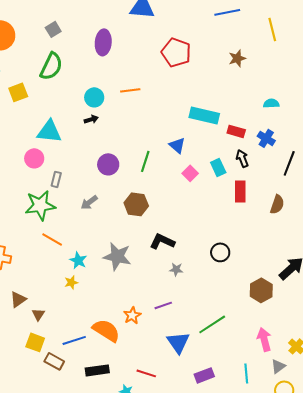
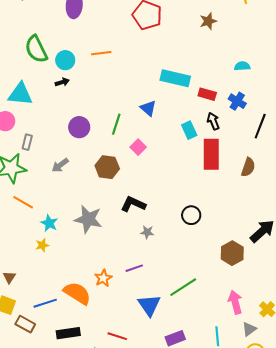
green semicircle: (51, 66) -> (36, 49), moved, turned 128
pink square: (190, 173) -> (138, 147), moved
red rectangle: (240, 191) -> (211, 154), size x1.4

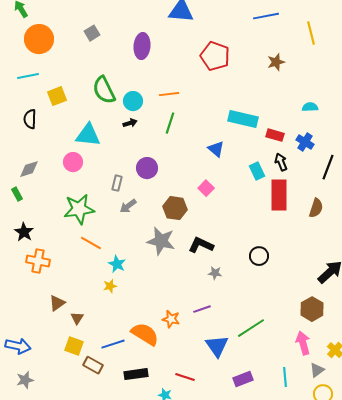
green line: (116, 124) -> (170, 123), moved
gray rectangle: (27, 142) -> (117, 183), moved
gray star: (88, 219) -> (161, 241), moved
brown hexagon: (232, 253) -> (312, 309), moved
orange star: (103, 278) -> (171, 319), turned -30

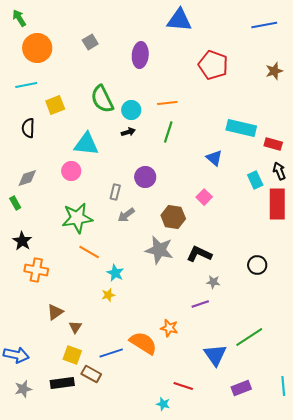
purple line: (202, 309) -> (200, 304), moved
black rectangle: (136, 374) -> (62, 383), moved

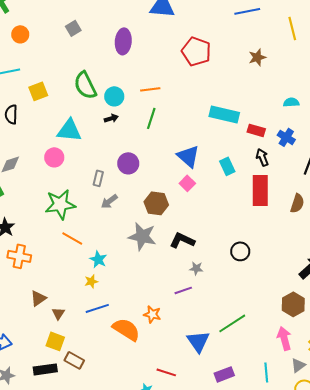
orange circle: (37, 48) -> (20, 34), size x0.6
blue triangle: (214, 158) -> (188, 156), moved, size x1.4
cyan rectangle: (255, 180) -> (227, 166), moved
blue line: (111, 353) -> (97, 308), moved

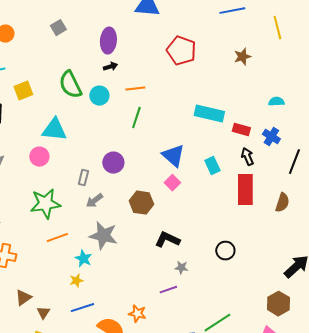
black arrow: (111, 118) -> (110, 67), moved
gray star: (142, 236) -> (103, 236), moved
orange line: (72, 238) -> (57, 238), turned -50

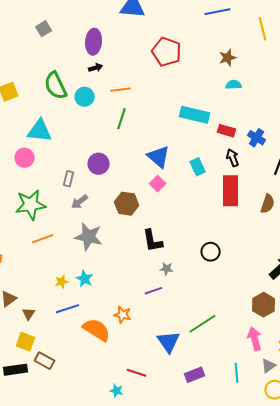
cyan semicircle: (276, 102) -> (234, 85), moved
black L-shape: (167, 240) -> (153, 241), turned -125
cyan star: (83, 259) -> (85, 279), moved

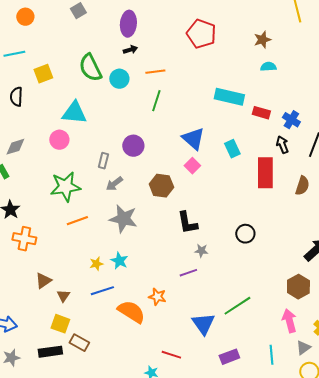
black arrow: (233, 158) -> (282, 145), moved

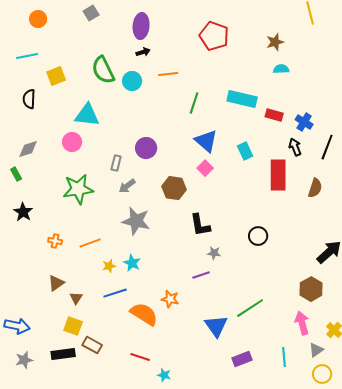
green line: (156, 101) -> (194, 103), moved
orange line: (77, 221) -> (90, 243), moved
orange cross: (24, 239) -> (55, 241), moved, size x0.6
red line: (171, 355) -> (140, 357), moved

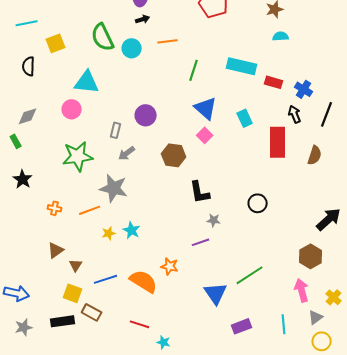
gray star: (136, 221) -> (114, 188), moved
blue line: (115, 293) -> (106, 279), moved

